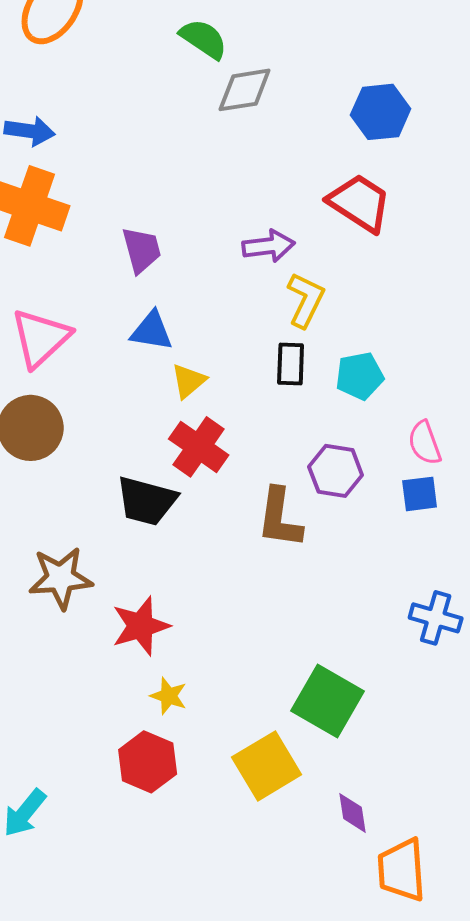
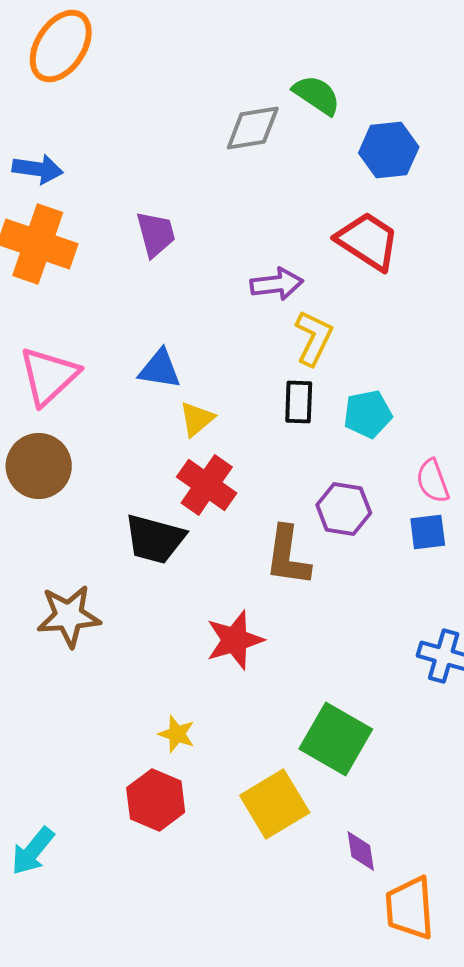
green semicircle: (204, 39) -> (317, 95), moved
purple trapezoid: (142, 250) -> (156, 234), moved
red star: (141, 626) -> (235, 640), moved

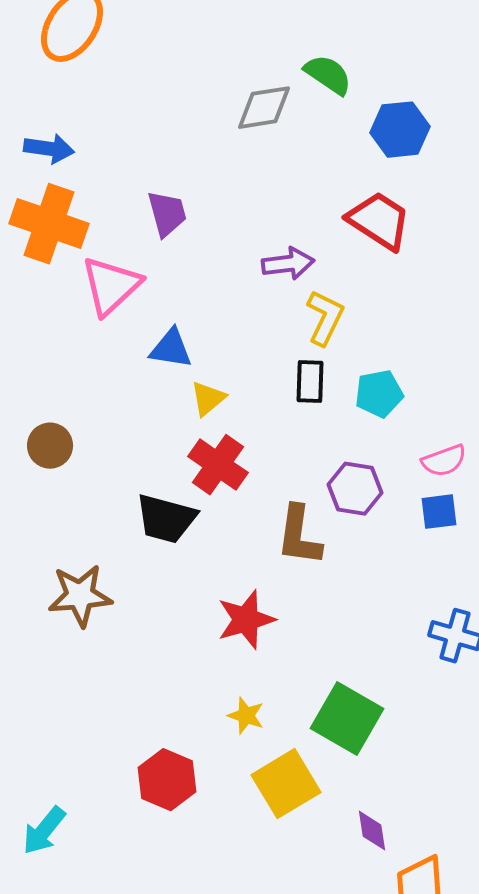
pink triangle: (49, 376) -> (111, 286), moved
brown circle: (39, 466) -> (50, 446), size x0.7
pink semicircle: (433, 481) -> (444, 461), turned -90
yellow star: (177, 734) -> (246, 716), moved

